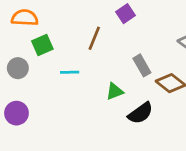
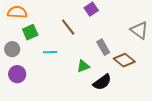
brown line: (94, 38) -> (68, 27), turned -60
purple circle: (16, 113) -> (17, 74), moved

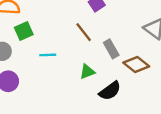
brown line: (68, 27) -> (84, 32), moved

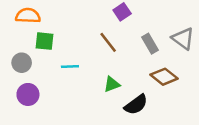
green square: (24, 31) -> (44, 41), turned 30
gray rectangle: (111, 49) -> (150, 44), moved

